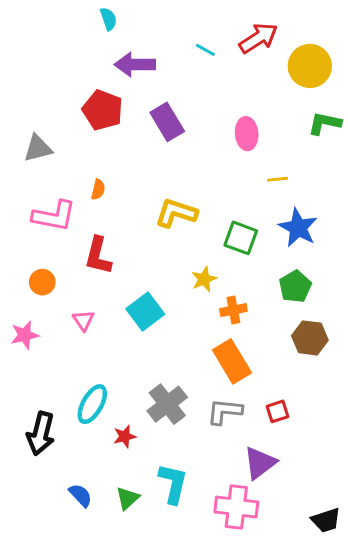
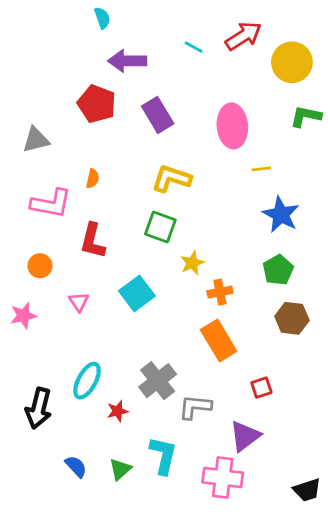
pink ellipse: (247, 134) -> (232, 126), size x1.4
yellow L-shape: (176, 213) -> (171, 179), moved
green square: (241, 238) -> (160, 227), moved
gray L-shape: (225, 411) -> (195, 407), moved

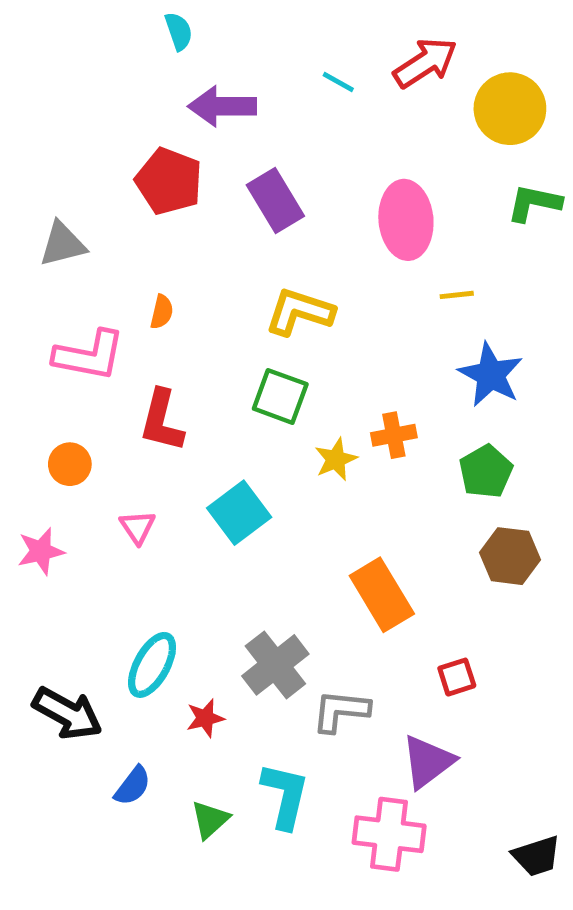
orange cross: (220, 292) -> (394, 435), moved
black arrow: (39, 408) -> (67, 713), turned -75
blue semicircle: (76, 466) -> (133, 786), moved, turned 80

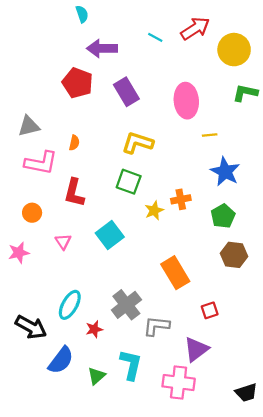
gray triangle: (63, 244) -> (29, 126), moved
blue semicircle: (133, 786) -> (61, 360), size x1.5

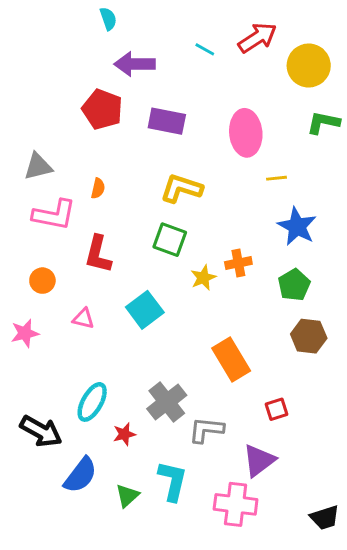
purple rectangle: (126, 92) -> (167, 121), turned -48
pink triangle: (63, 242) -> (83, 319), turned -42

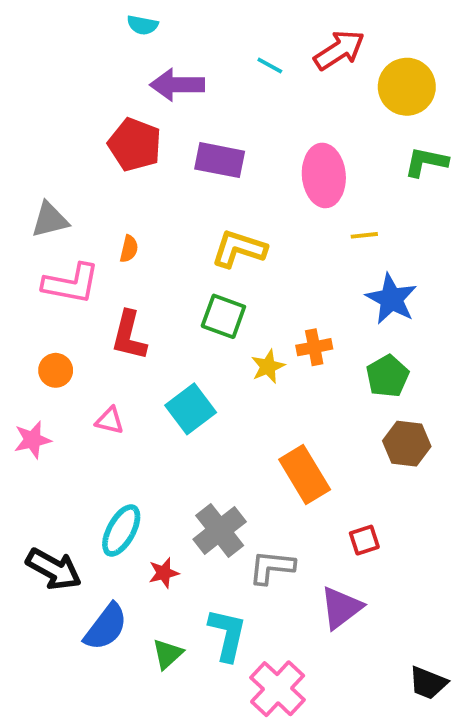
cyan semicircle: (108, 19) -> (142, 25), turned 120
pink cross: (236, 504) -> (278, 689), moved, turned 36
black trapezoid: (325, 518) -> (428, 683), turned 40

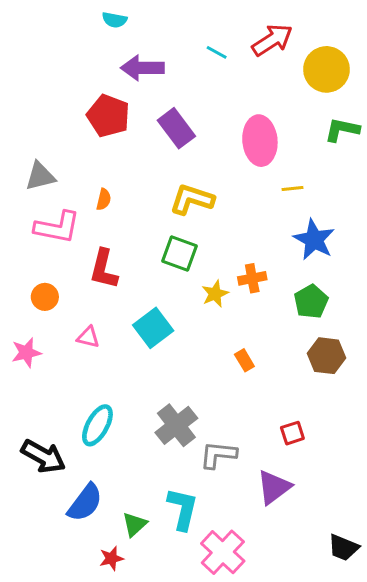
purple rectangle: (220, 160) -> (176, 128), turned 42
orange rectangle: (305, 475) -> (244, 360), moved, size x0.5
red star: (164, 573) -> (111, 558), moved

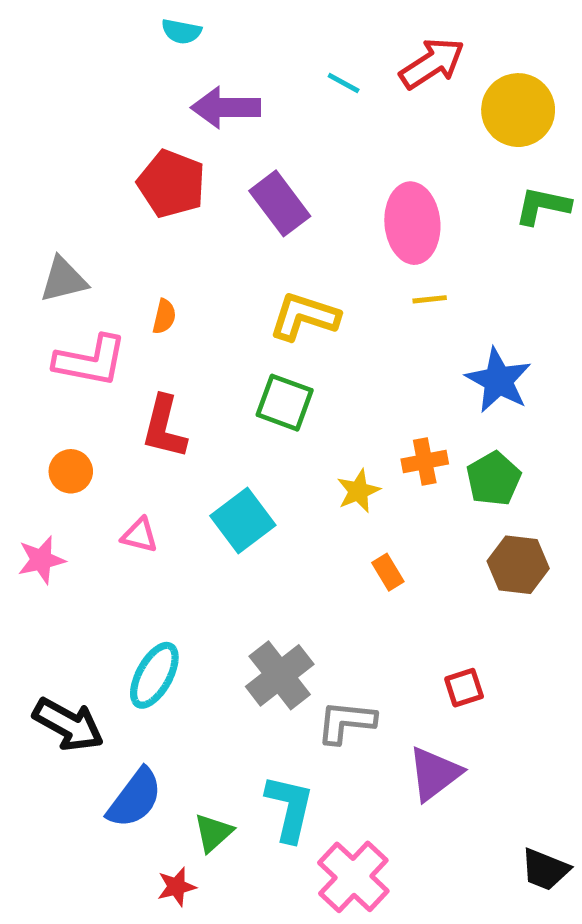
yellow line: (292, 189) -> (430, 299), moved
orange cross: (252, 278) -> (425, 462), moved
yellow star: (215, 294) -> (358, 491), moved

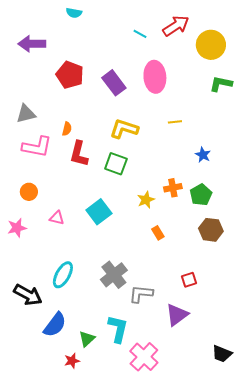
purple arrow: (226, 108) -> (32, 44), moved
pink ellipse: (412, 223) -> (155, 77), moved
blue star: (498, 380) -> (203, 155), size x0.6
red L-shape: (164, 427) -> (79, 154), moved

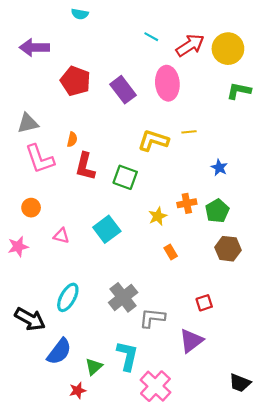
red arrow: (176, 26) -> (190, 45), moved
yellow L-shape: (124, 129) -> (153, 141), moved
pink L-shape: (37, 147) -> (40, 159), turned 60

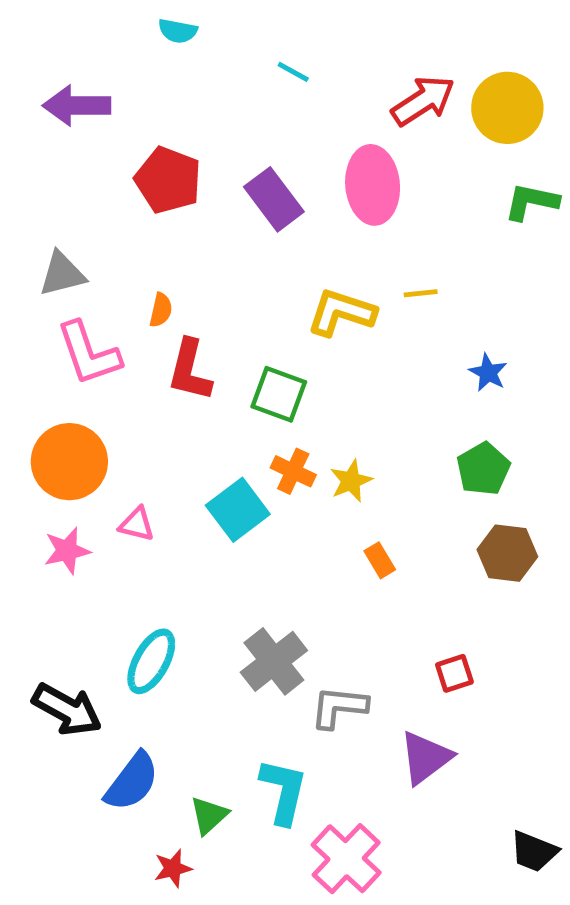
cyan line: (151, 37) -> (293, 72), moved
orange cross: (187, 203) -> (293, 471), moved, turned 36
orange circle: (31, 208) -> (69, 462), size x1.8
pink star: (18, 247) -> (67, 551), moved

